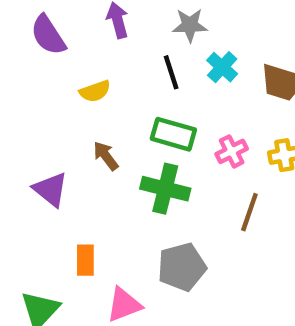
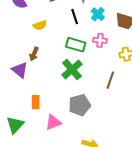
pink cross: (232, 151) -> (100, 40), moved, turned 32
brown arrow: (106, 156) -> (34, 54), moved, turned -120
green cross: (165, 189) -> (72, 70), turned 35

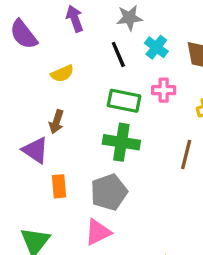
green cross: (72, 70) -> (121, 142), turned -35
orange rectangle: (36, 102) -> (59, 186), moved
gray pentagon: (80, 105) -> (109, 192), moved

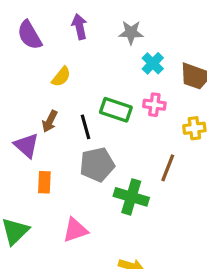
black line: (118, 54) -> (85, 127), moved
yellow semicircle: (62, 74) -> (61, 77), turned -35
green cross: (121, 142) -> (131, 197), moved
gray pentagon: (109, 192) -> (97, 165), moved

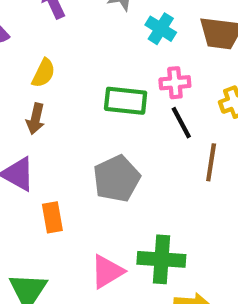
brown arrow: (50, 121) -> (36, 119), moved
black line: (85, 127) -> (181, 123), moved
green cross: (131, 197) -> (161, 259), moved

